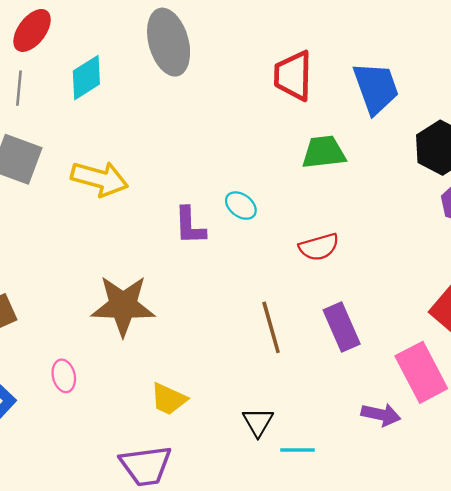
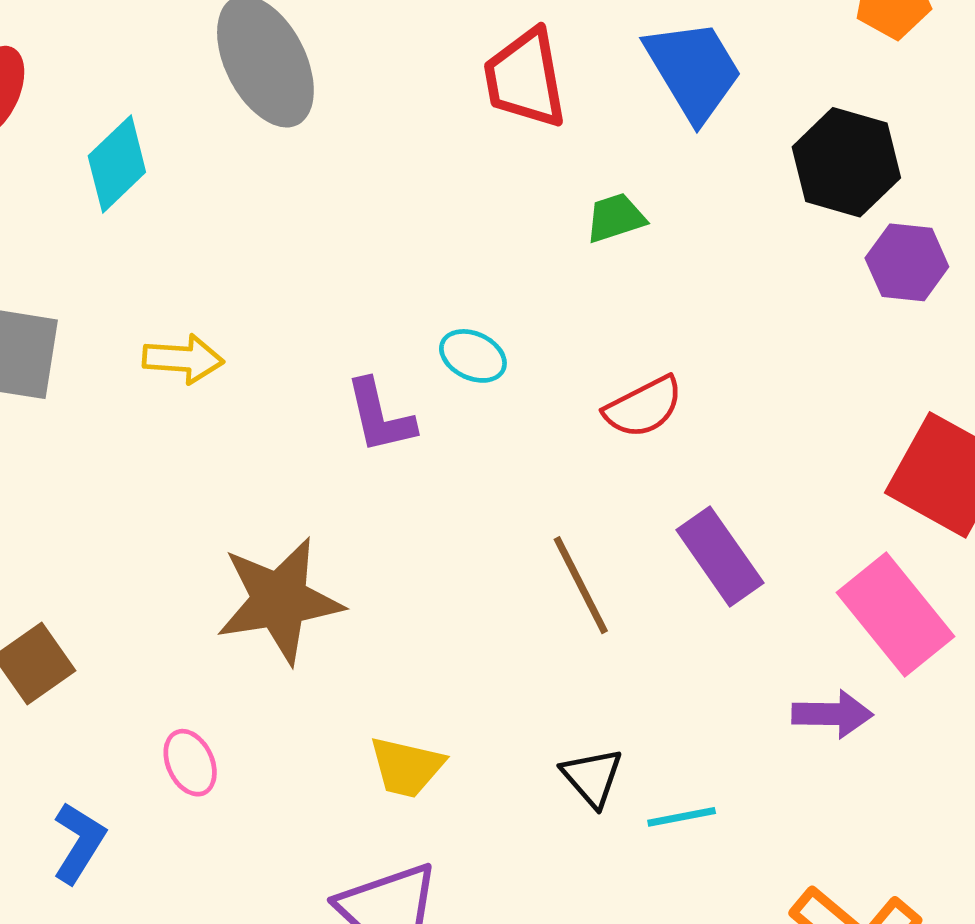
green trapezoid: (324, 152) -> (615, 218), size x0.7
yellow arrow: (100, 179) -> (183, 359), size x0.7

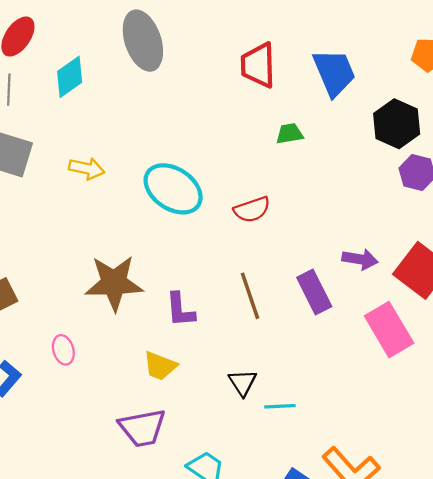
cyan ellipse: (473, 356) -> (173, 189), moved, size x2.0
red semicircle: (643, 407) -> (252, 209), moved
purple L-shape: (380, 416) -> (180, 310), moved
purple arrow: (832, 714) -> (360, 259), moved

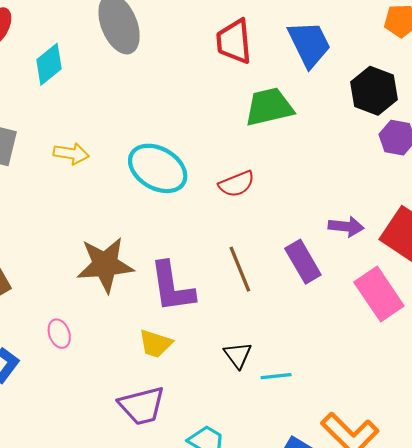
green trapezoid: (290, 134) -> (269, 107), size x1.8
purple L-shape: (180, 310) -> (172, 287), size x1.5

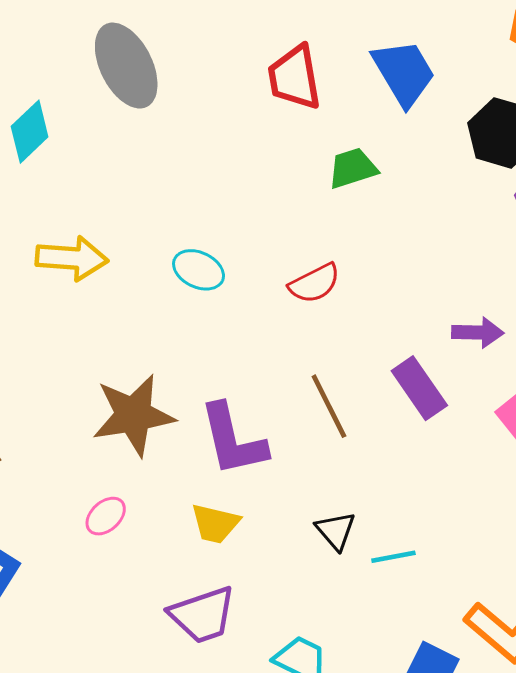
green trapezoid: (269, 107) -> (353, 168), size x0.7
yellow arrow: (71, 154) -> (72, 258), size x1.4
cyan ellipse: (158, 168) -> (199, 270), size x0.6
pink ellipse: (59, 334) -> (106, 516), moved, turned 72

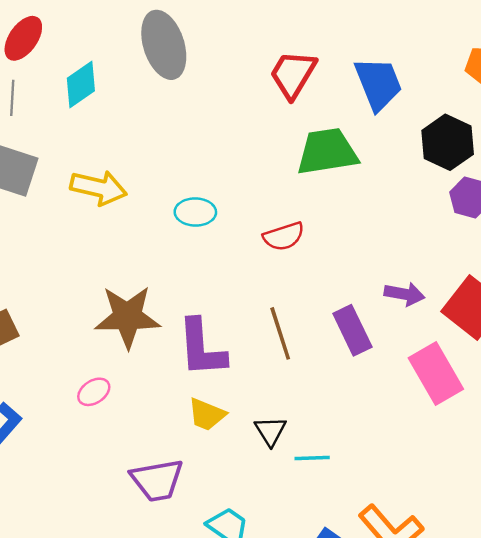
red trapezoid: (295, 77) -> (293, 74), turned 32
green trapezoid: (353, 168) -> (327, 152), size x1.6
cyan ellipse: (199, 270) -> (195, 212), turned -33
yellow trapezoid: (215, 524) -> (207, 414), moved

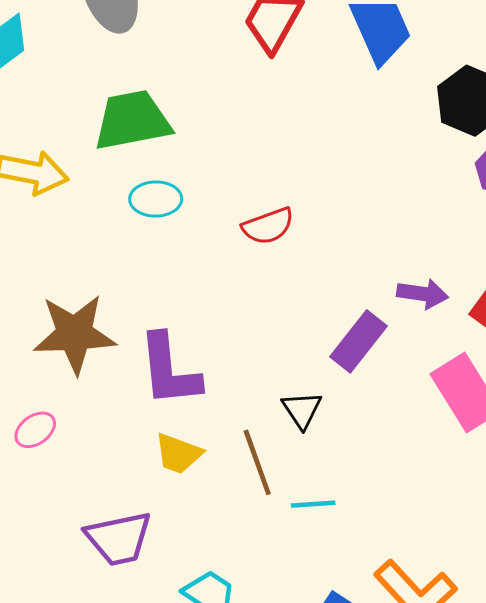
green trapezoid: (327, 152) -> (132, 120), moved
purple rectangle: (352, 330) -> (359, 341), turned 66
brown line: (280, 333) -> (257, 462), moved
black triangle: (270, 431) -> (302, 410), moved

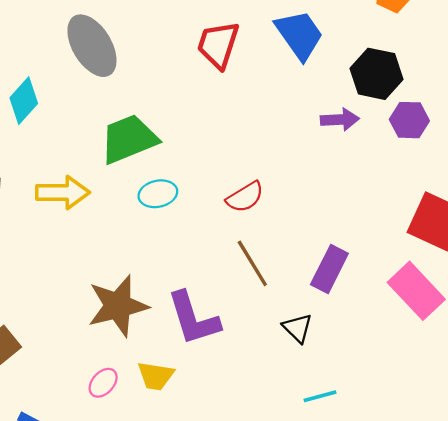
purple arrow: (423, 294) -> (340, 120), moved
yellow trapezoid: (178, 454) -> (156, 376), moved
brown line: (257, 462) -> (252, 263), moved

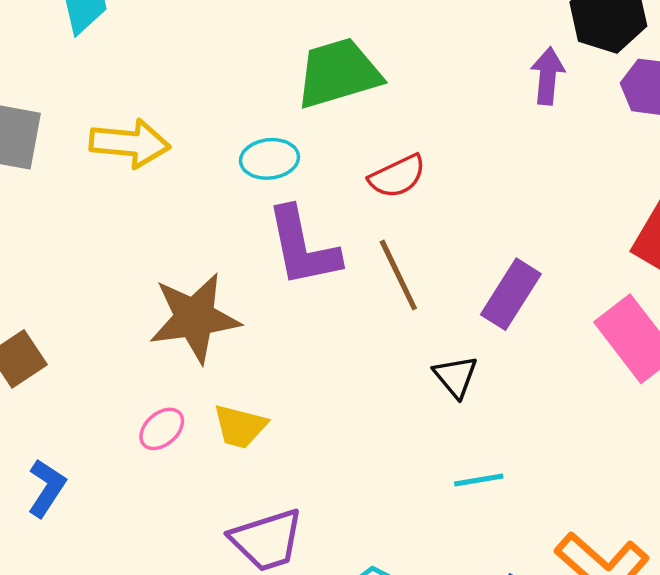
purple arrow: (340, 120) -> (548, 76), turned -87
green trapezoid: (129, 139) -> (338, 73), moved
purple L-shape: (193, 318) -> (303, 247), moved

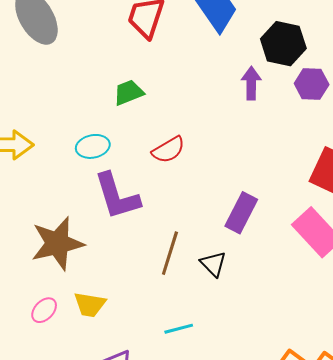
green trapezoid: (338, 73) -> (129, 93), size x0.6
brown line: (398, 275) -> (170, 253), moved, turned 48
cyan line: (479, 480) -> (179, 329), moved

